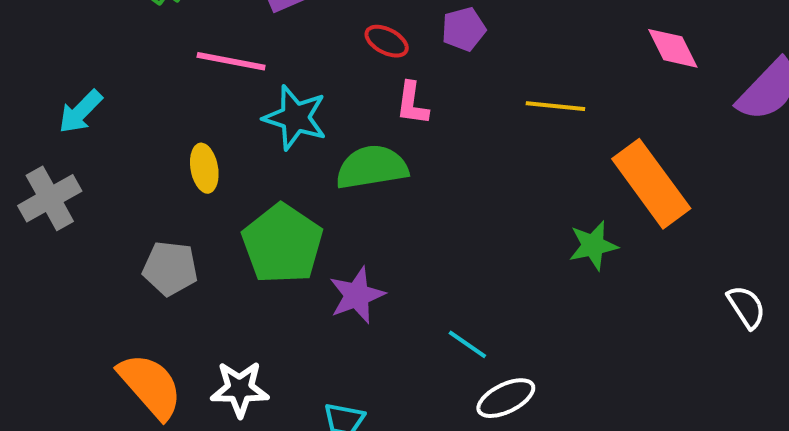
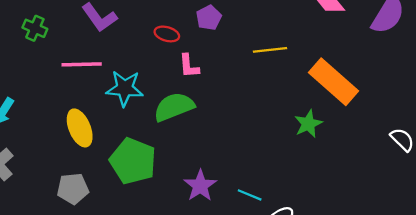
yellow ellipse: (204, 168) -> (80, 128), size x1.4
purple star: (357, 295) -> (200, 186), moved

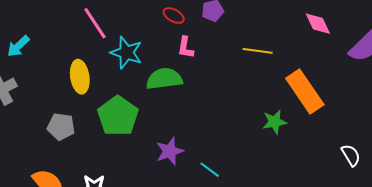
pink line: (82, 64) -> (95, 23), turned 44

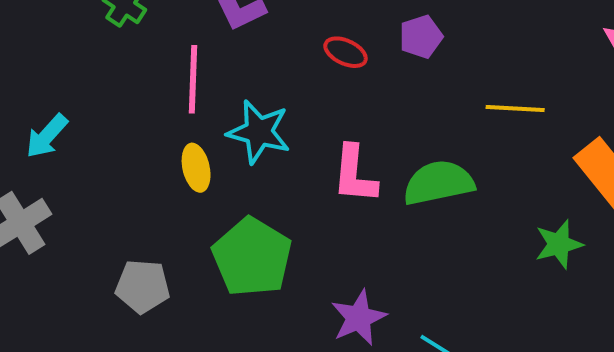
pink line: (95, 23) -> (193, 79), turned 40
pink L-shape: (186, 47) -> (355, 174), moved, size x1.4
yellow ellipse: (80, 77) -> (196, 168), moved, size x0.7
green semicircle: (164, 79) -> (439, 183), moved

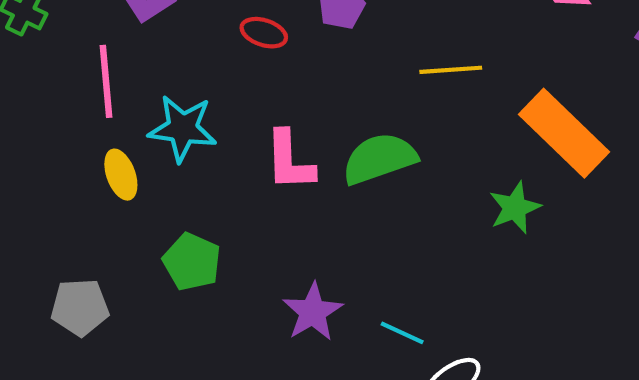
green pentagon: (252, 257) -> (192, 262), size x0.7

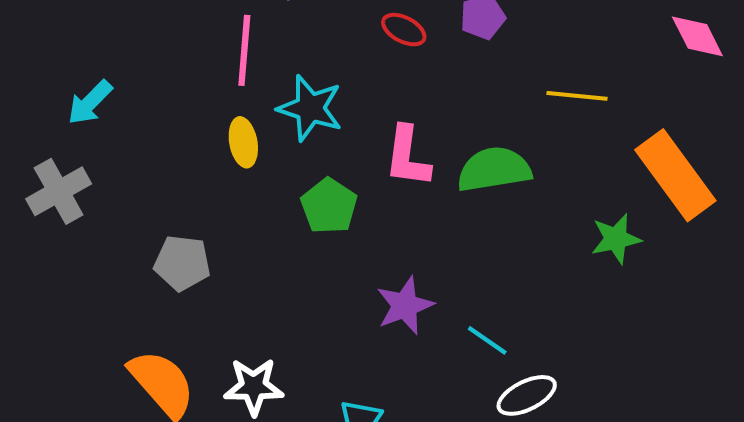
green pentagon: (192, 262) -> (329, 206), moved

